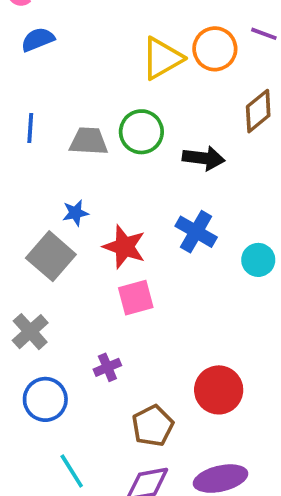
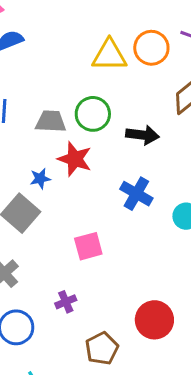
yellow triangle: (162, 58) -> (109, 55), turned 30
red star: (124, 247) -> (75, 159), moved

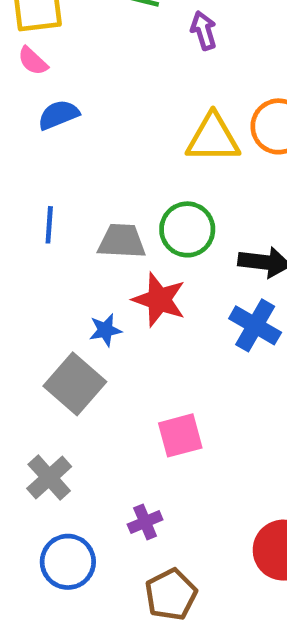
blue cross: (136, 194) -> (255, 325), moved
brown pentagon: (102, 348) -> (171, 595), moved

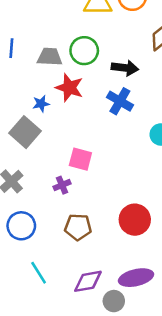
pink square: (180, 435) -> (80, 159), turned 30
purple cross: (145, 522) -> (62, 185), moved
brown pentagon: (171, 595) -> (78, 227), moved, turned 30

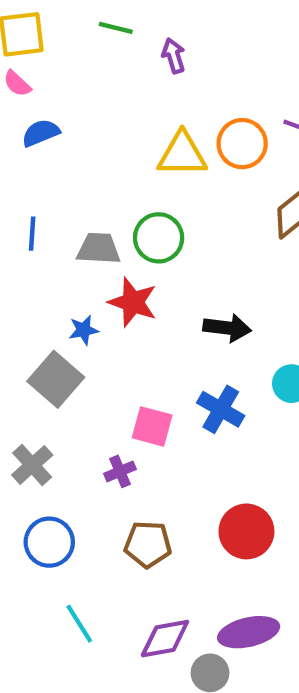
black arrow: (125, 68) -> (227, 328), moved
blue cross: (120, 101) -> (221, 409), moved

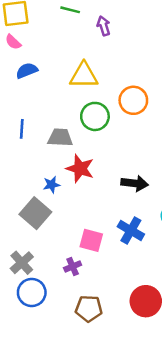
orange circle: (242, 144) -> (133, 100), moved
yellow triangle: (182, 154) -> (84, 76), moved
green circle: (159, 238) -> (95, 116), moved
blue circle: (49, 542) -> (32, 292), moved

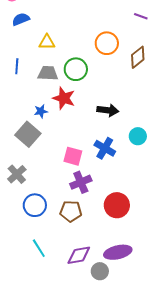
yellow triangle: (84, 76) -> (47, 42), moved, size x0.7
green circle: (95, 116) -> (76, 69), moved
purple cross: (73, 266) -> (81, 182), moved, size x1.5
blue circle: (32, 292) -> (35, 205), moved

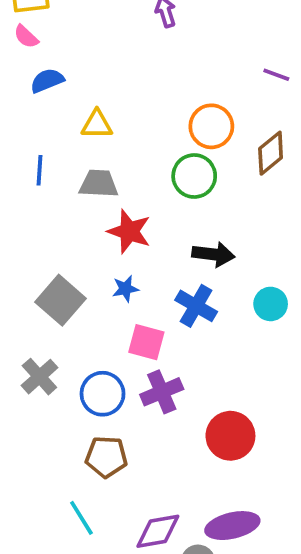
green circle: (76, 69) -> (194, 176), moved
blue star: (41, 111) -> (125, 289), moved
blue cross: (105, 148) -> (196, 306), moved
blue circle: (35, 205) -> (103, 394), moved
brown pentagon: (71, 211) -> (106, 457), moved

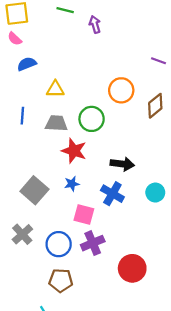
green circle: (194, 176) -> (92, 119), moved

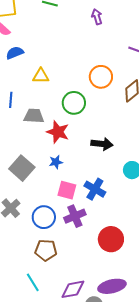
purple arrow: (95, 24) -> (97, 17), moved
gray trapezoid: (56, 123) -> (34, 116), moved
blue cross: (112, 194) -> (95, 189), moved

